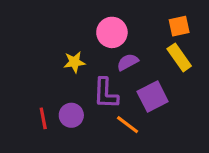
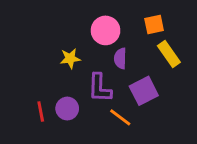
orange square: (179, 26) -> (154, 25), moved
purple semicircle: (128, 62) -> (120, 58), turned -60

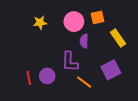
orange square: (154, 25) -> (97, 17), moved
yellow star: (70, 58) -> (40, 23), moved
purple square: (144, 91) -> (111, 70), moved

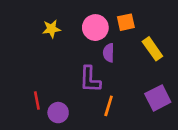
purple square: (111, 70) -> (158, 98), moved
purple circle: (47, 76) -> (58, 113), moved
orange line: (84, 82) -> (109, 106), turned 70

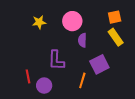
orange square: (126, 22) -> (115, 17), moved
purple L-shape: (90, 79) -> (56, 60), moved
purple square: (158, 98) -> (99, 64), moved

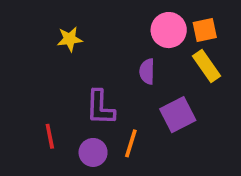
pink circle: (72, 21) -> (169, 30), moved
orange line: (82, 80) -> (131, 143), moved
purple circle: (44, 86) -> (93, 152), moved

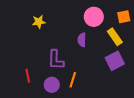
orange square: (205, 30) -> (124, 17), moved
purple square: (178, 115) -> (115, 61), moved

